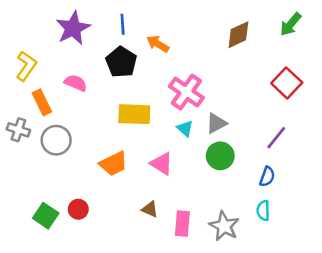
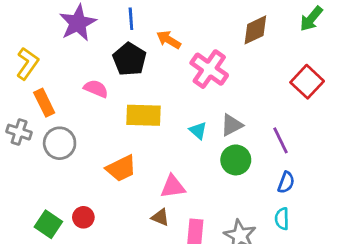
pink semicircle: (76, 83) -> (96, 89), moved
pink cross: (186, 92) -> (209, 69), moved
purple line: (276, 138) -> (281, 140), moved, turned -65
pink triangle: (162, 164) -> (173, 187), moved, turned -40

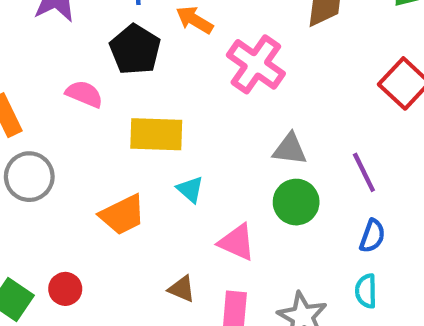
gray triangle: (232, 125) -> (290, 149), turned 35
cyan triangle: (198, 131) -> (190, 189), moved
pink triangle: (173, 187) -> (237, 242), moved, turned 32

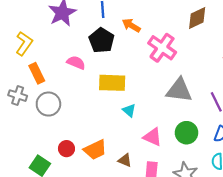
gray triangle: (290, 149) -> (179, 90), size x1.5
green circle: (296, 202) -> (186, 133), moved
orange trapezoid: (122, 215) -> (95, 150), moved
red circle: (65, 289) -> (66, 149), moved

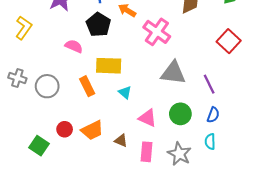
orange rectangle: (37, 73) -> (87, 86), moved

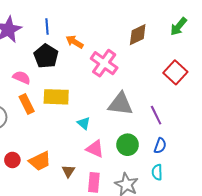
orange rectangle: (87, 86) -> (27, 104), moved
cyan triangle: (125, 92) -> (84, 123), moved
brown triangle: (121, 141) -> (68, 171), turned 40

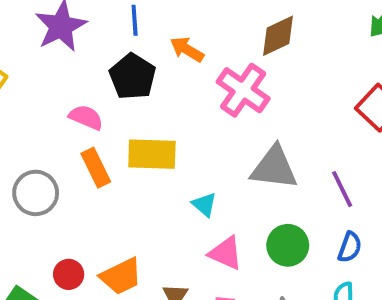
brown diamond: (138, 35) -> (278, 36), moved

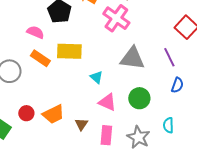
orange rectangle: (96, 168) -> (40, 58), turned -30
purple line: (342, 189) -> (169, 57), moved
blue semicircle: (350, 247) -> (177, 85), moved

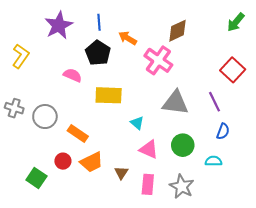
orange rectangle: (40, 58) -> (78, 133), moved
cyan semicircle: (168, 125) -> (213, 161), moved, turned 91

